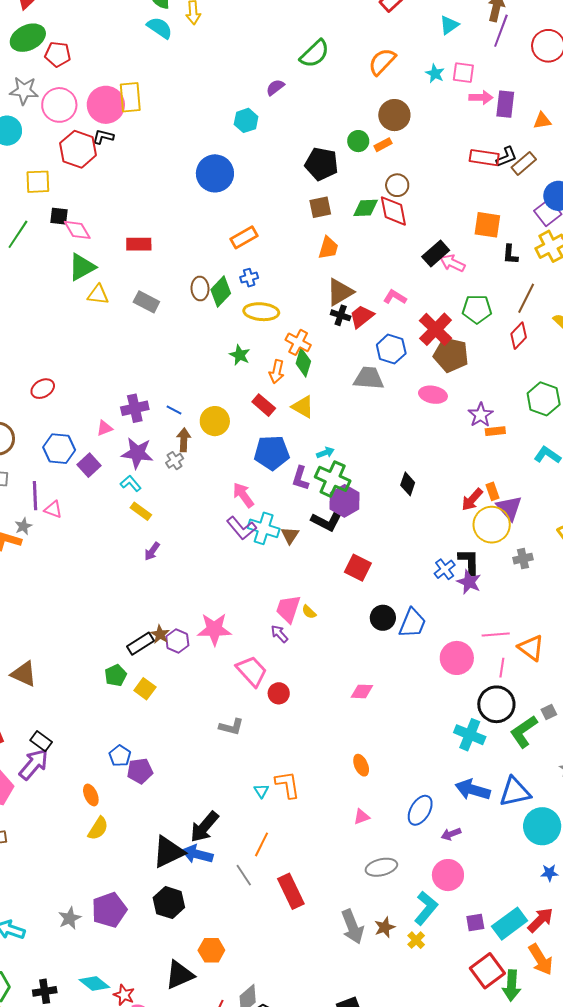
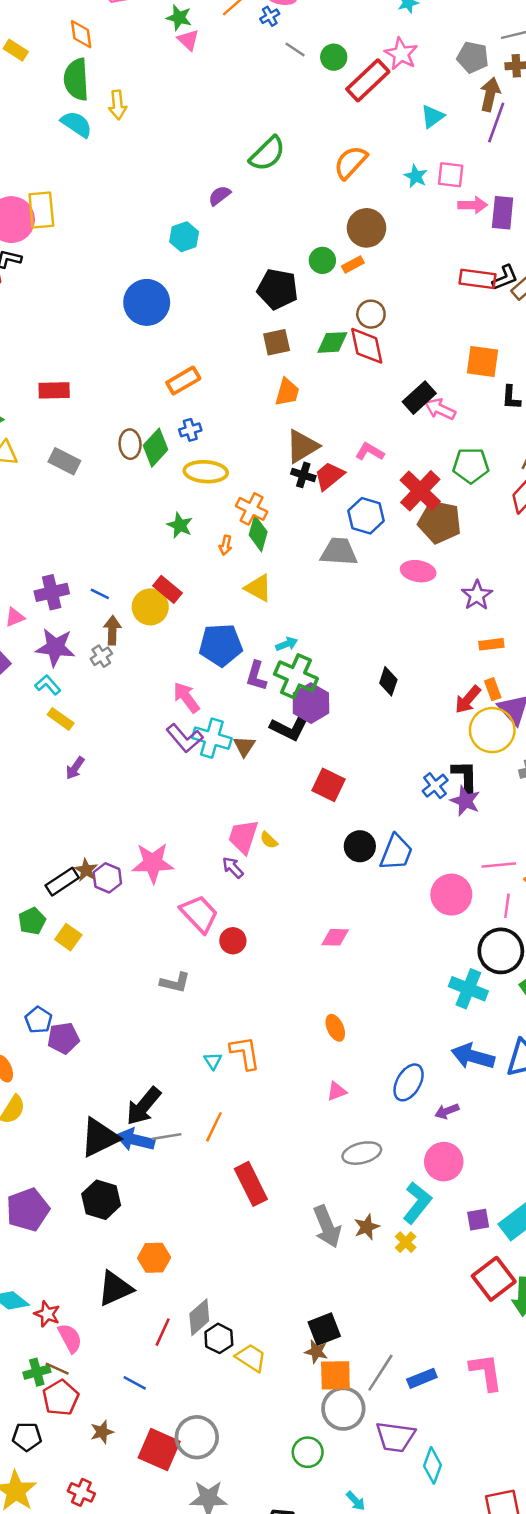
orange arrow: (277, 372) -> (226, 545), size x0.7
red rectangle: (264, 405) -> (167, 589), moved
orange rectangle: (495, 431) -> (491, 644), moved
gray line: (244, 875) -> (167, 1137), moved, turned -65

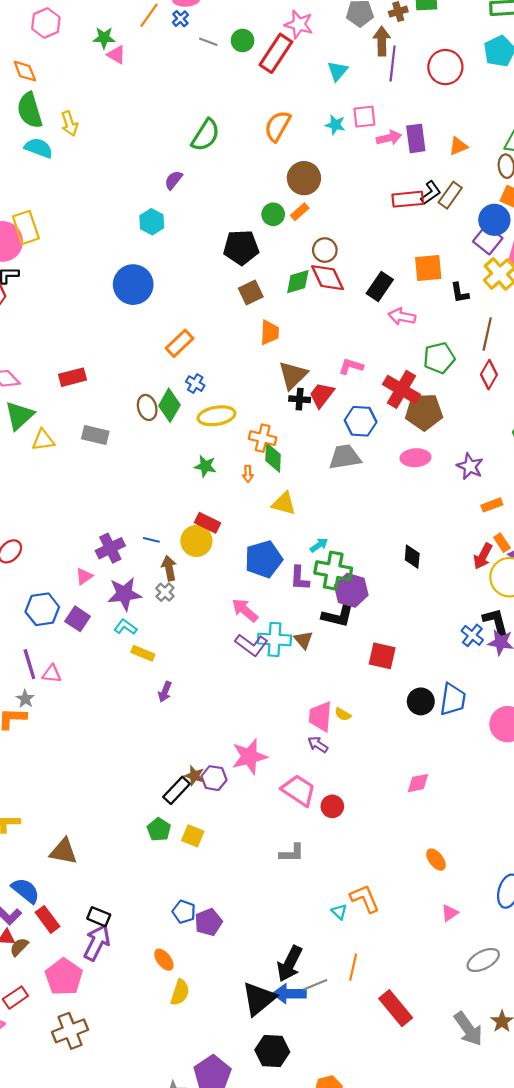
black rectangle: (419, 398) -> (380, 287), moved
blue cross: (190, 430) -> (195, 384), turned -30

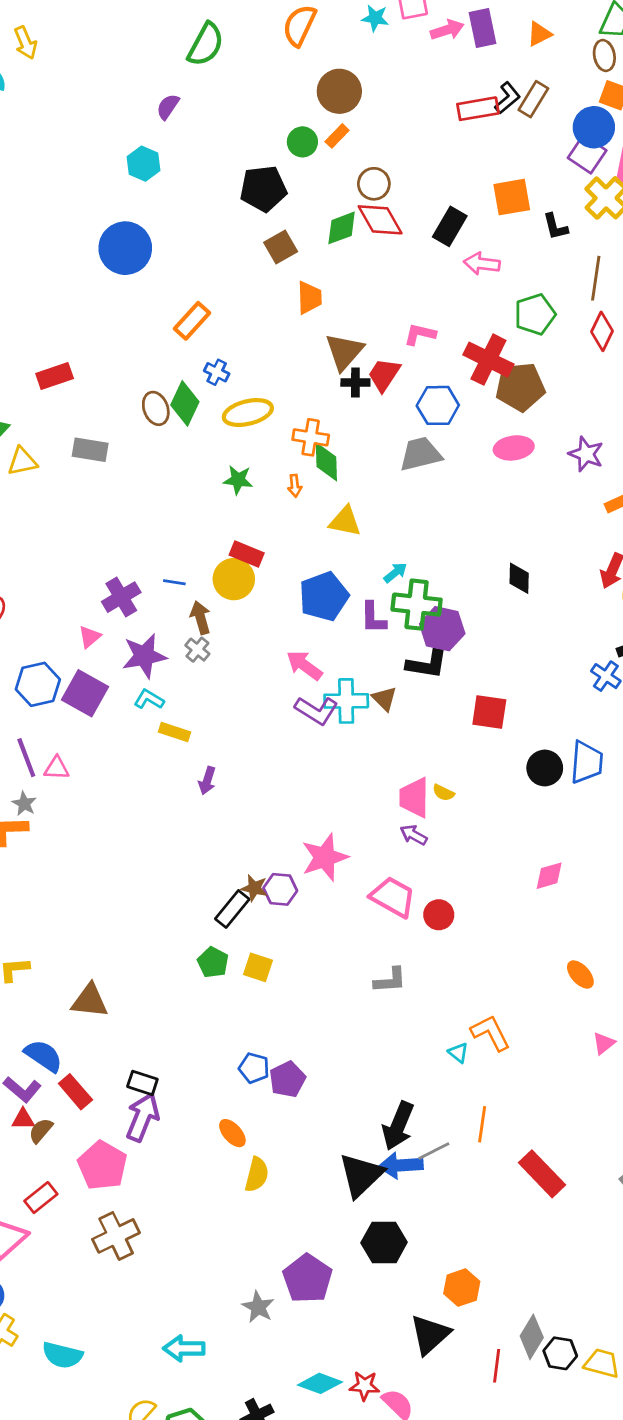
purple square: (78, 619) -> (85, 693), size x1.4

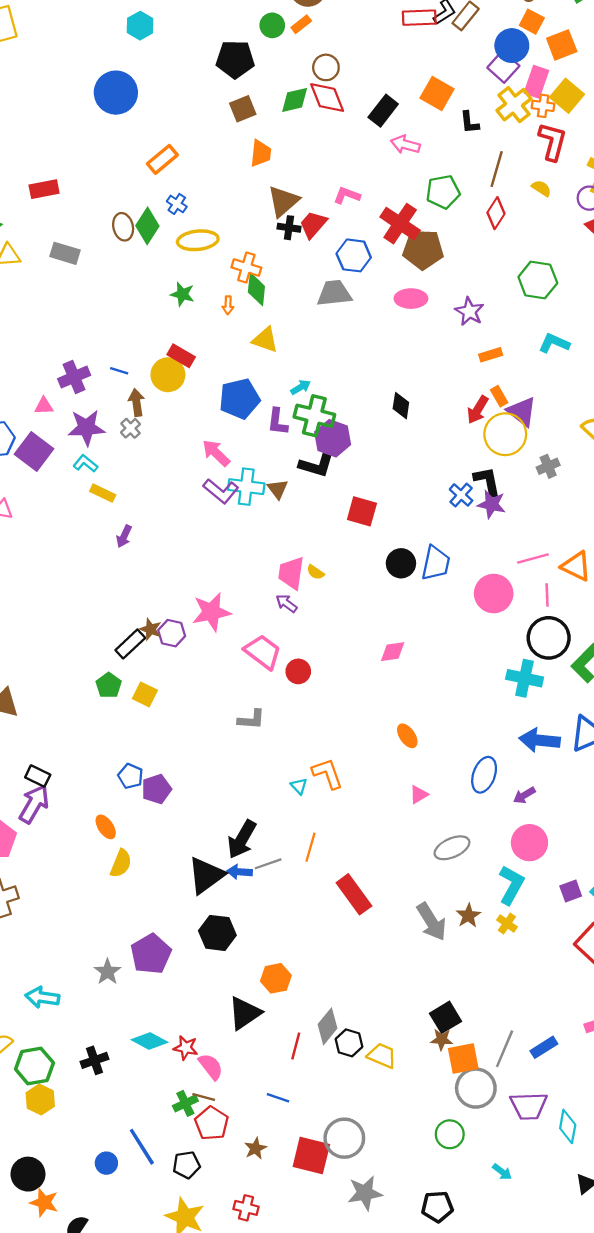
orange square: (512, 197) -> (437, 94), turned 32
pink triangle: (90, 637) -> (44, 406), turned 30
blue arrow: (401, 1165) -> (240, 872), size x0.7

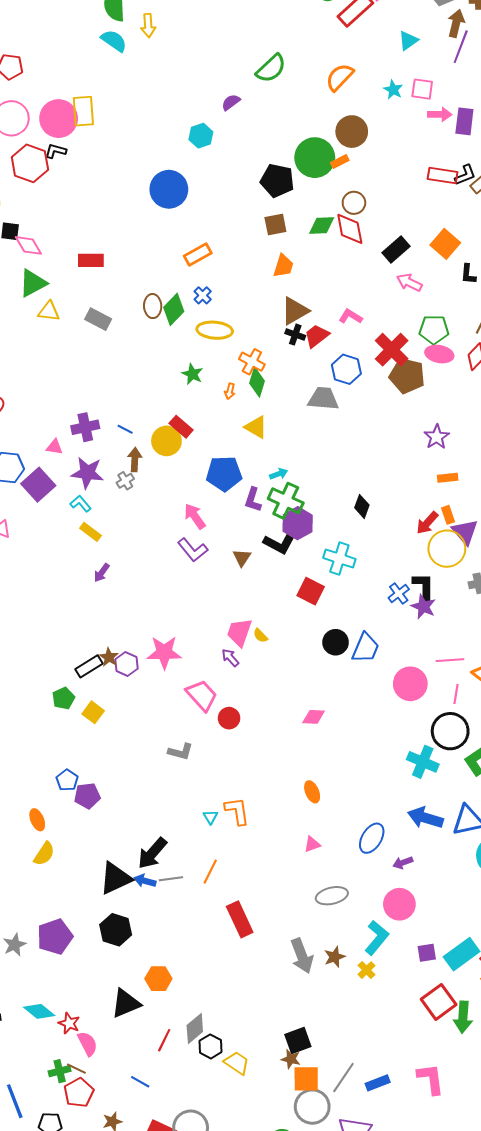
green circle: (272, 25) -> (315, 158), size x1.8
pink ellipse: (411, 299) -> (439, 354), moved
cyan cross: (246, 487) -> (339, 558), moved

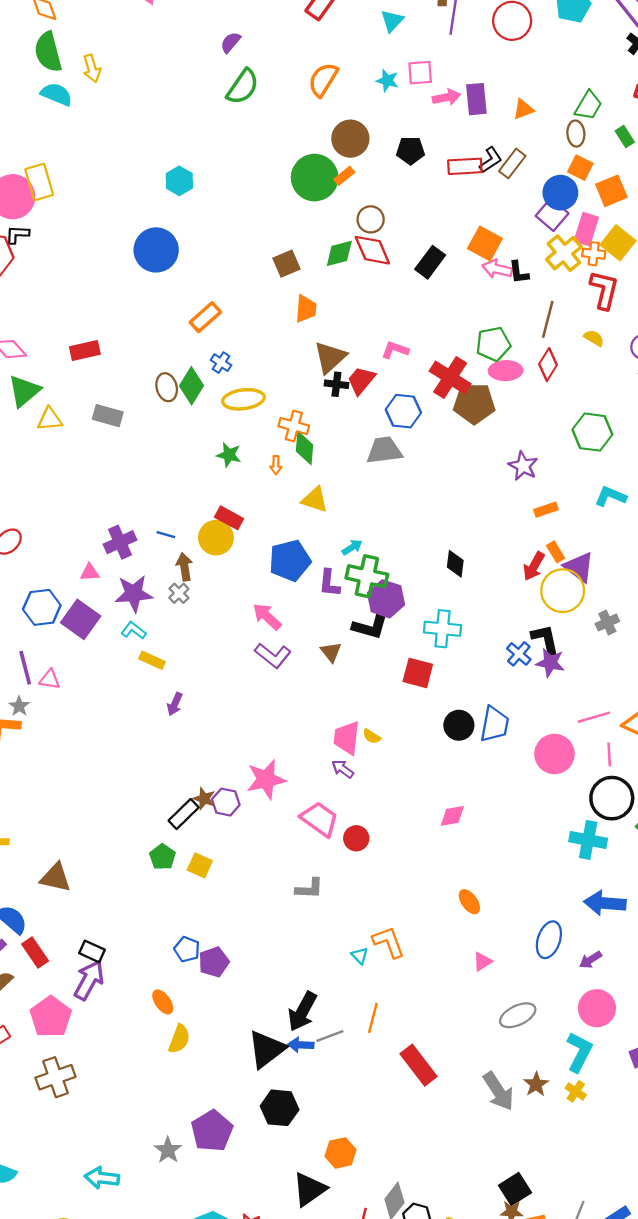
purple semicircle: (231, 102) -> (231, 42), moved
black pentagon: (277, 181) -> (410, 150), moved, size x0.7
pink arrow: (409, 282) -> (497, 269), moved

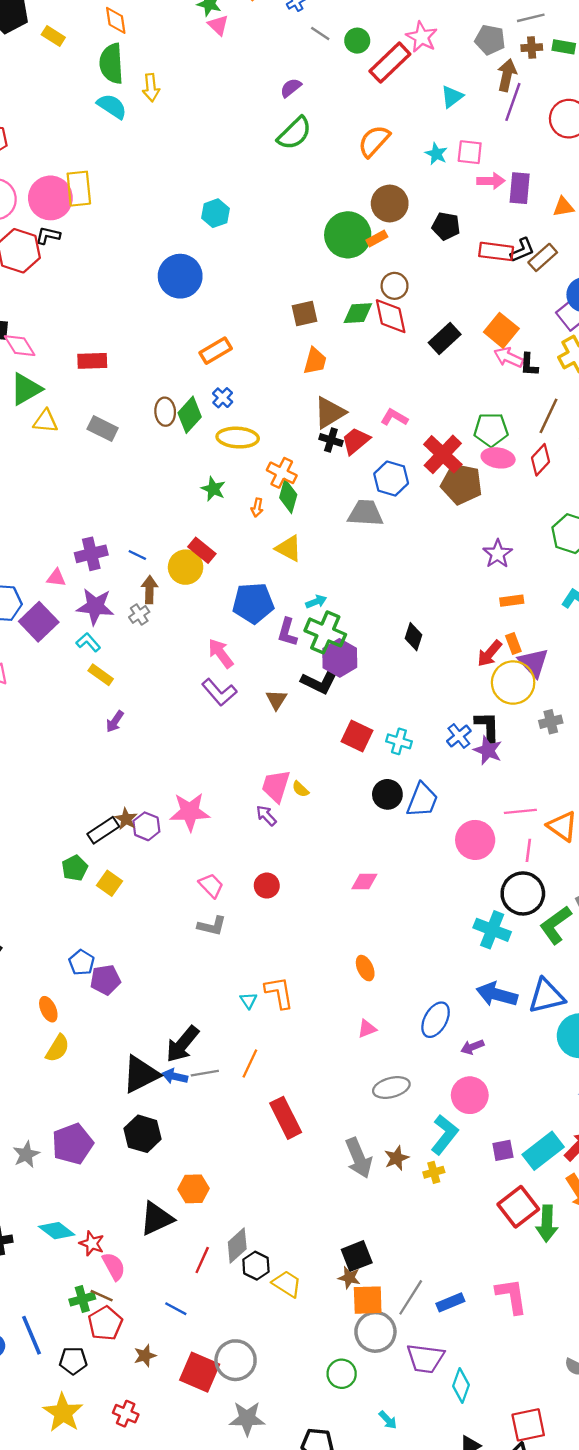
cyan cross: (442, 629) -> (399, 741), moved, size x0.7
pink trapezoid: (319, 819) -> (211, 886), moved, size x0.7
yellow cross: (576, 1091) -> (434, 1172), turned 30

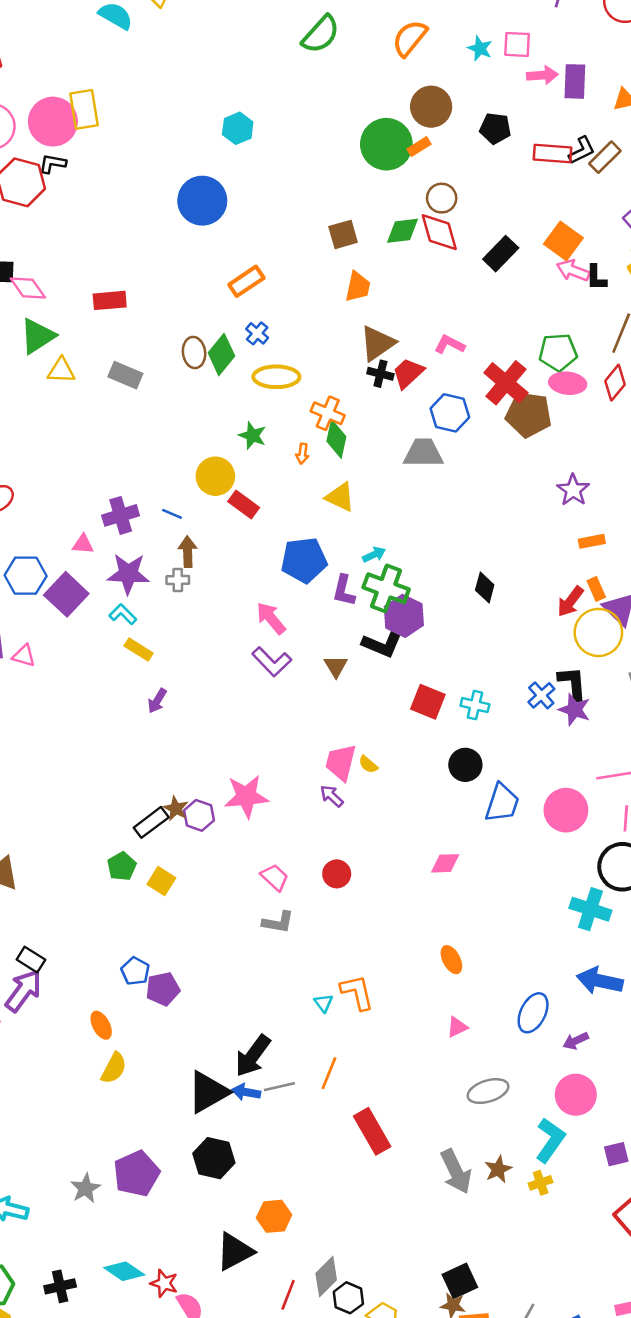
yellow circle: (186, 567) -> (215, 476), moved
gray cross: (139, 614) -> (178, 580), turned 36
blue trapezoid: (422, 800) -> (502, 803), moved

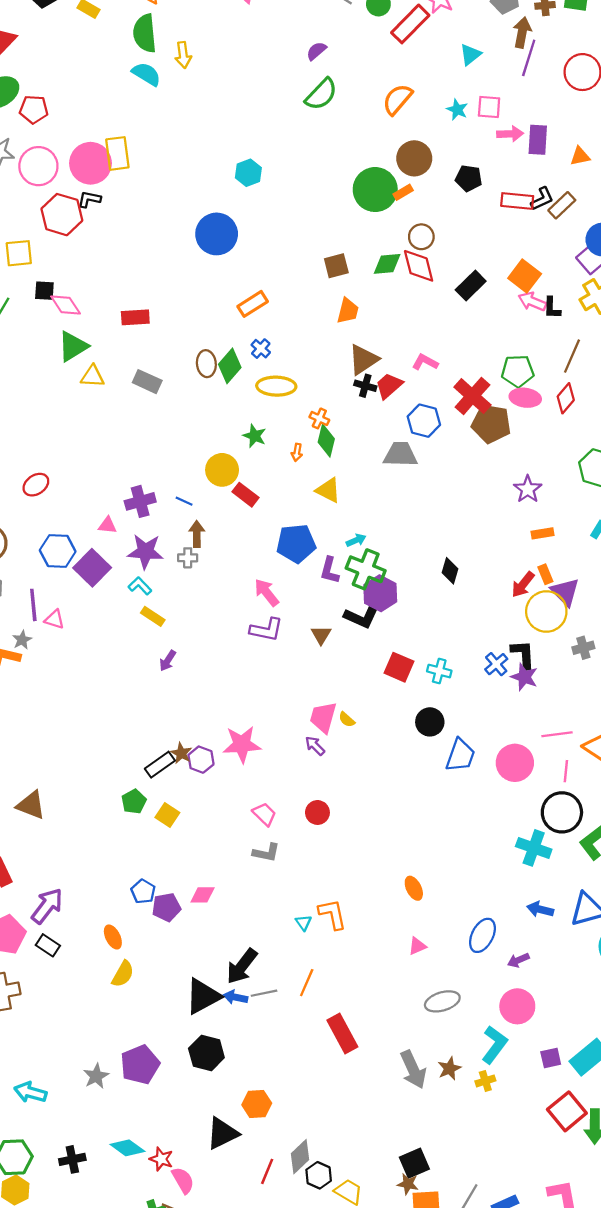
orange cross: (328, 413) -> (319, 418), size x0.7
purple L-shape: (272, 662) -> (266, 630), turned -36
pink diamond: (445, 863) -> (203, 895), moved
black rectangle: (31, 960) -> (48, 945), moved
blue arrow: (600, 981) -> (540, 909), size x0.7

